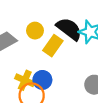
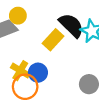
yellow circle: (35, 31) -> (18, 16), moved

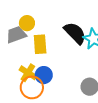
yellow rectangle: (53, 40) -> (40, 44), moved, turned -48

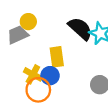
yellow rectangle: (40, 44) -> (57, 57), moved

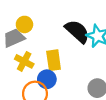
yellow cross: (33, 74) -> (24, 61), moved

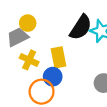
black semicircle: (77, 31) -> (81, 27), turned 84

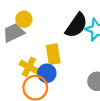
yellow cross: (29, 60) -> (29, 67), moved

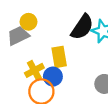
yellow cross: (29, 67) -> (34, 70), turned 36

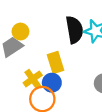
black semicircle: (82, 27) -> (74, 30), turned -36

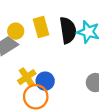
yellow rectangle: (55, 62) -> (41, 27), moved

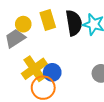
yellow cross: (27, 77) -> (34, 69), size x1.4

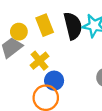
yellow cross: (34, 69) -> (39, 61), moved, size x0.7

